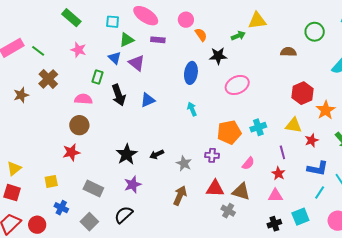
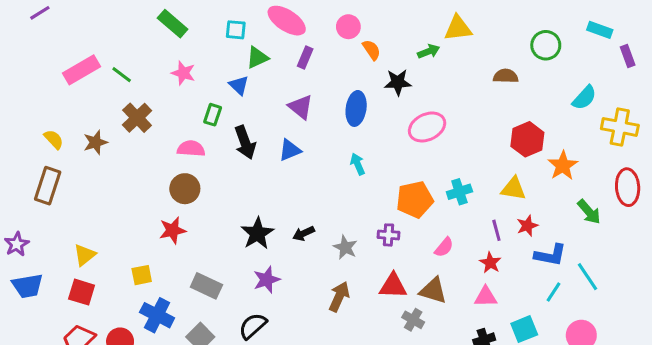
purple rectangle: (158, 40) -> (305, 58), turned -72
purple triangle: (137, 63) -> (301, 107), moved
red star: (312, 140) -> (527, 226), moved
blue cross: (61, 208) -> (157, 315), size x1.5

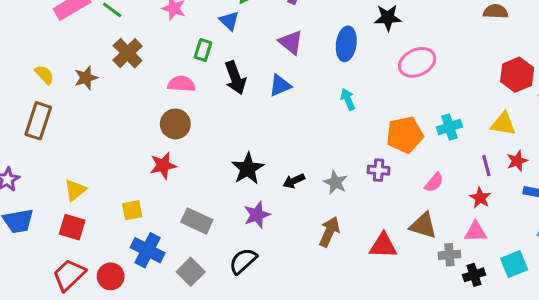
black arrow: (304, 233) -> (294, 181), moved
red triangle: (393, 286) -> (383, 246), moved
gray cross: (413, 320) -> (449, 255), moved, turned -35

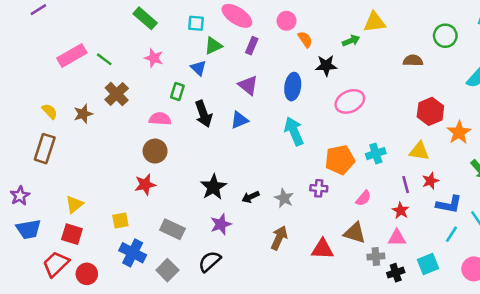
cyan arrow: (348, 99) -> (294, 131), size x1.6
red trapezoid: (69, 275) -> (56, 264), moved
red circle: (111, 276) -> (87, 274), moved

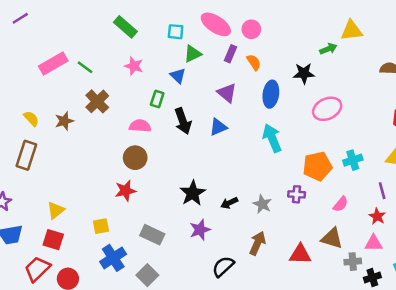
pink circle: (287, 21) -> (251, 29), moved
orange semicircle: (305, 39) -> (254, 62), moved
blue cross: (133, 253) -> (113, 258), turned 30
black semicircle: (210, 261) -> (223, 266), moved

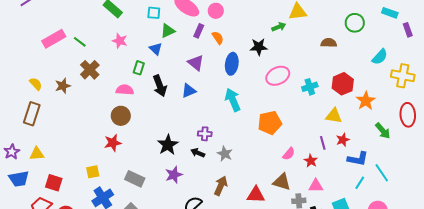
cyan cross: (353, 160) -> (310, 87), moved
purple cross: (297, 194) -> (205, 134), moved
black arrow: (229, 203) -> (198, 153), turned 48
yellow triangle: (56, 210) -> (37, 154), moved, turned 35
red star: (377, 216) -> (311, 161), moved

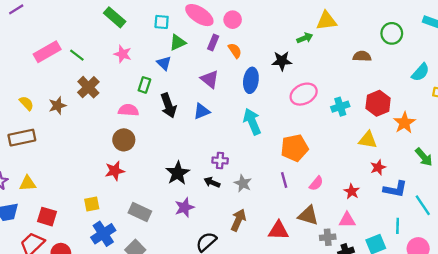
brown rectangle: (32, 114) -> (22, 138), turned 60
purple line: (323, 143) -> (284, 180), moved
red star: (311, 161) -> (352, 191), moved
cyan line: (360, 183) -> (398, 226), moved, turned -32

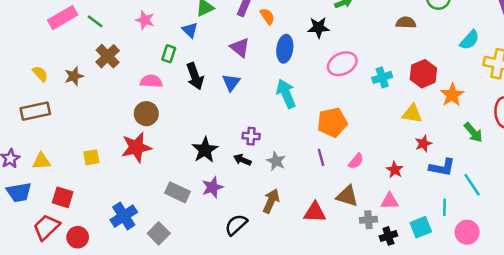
blue triangle: (202, 111) -> (231, 82), turned -30
red star: (115, 171) -> (136, 147), size x1.4
yellow square: (92, 204) -> (91, 157), moved
gray rectangle: (140, 212) -> (177, 192), moved

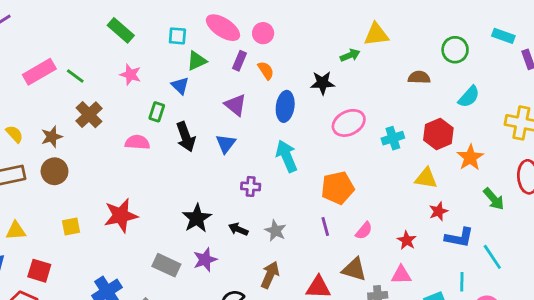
cyan semicircle: (470, 40) -> (469, 97), moved
brown circle: (146, 114) -> (54, 171), moved
purple cross: (251, 136) -> (251, 186), moved

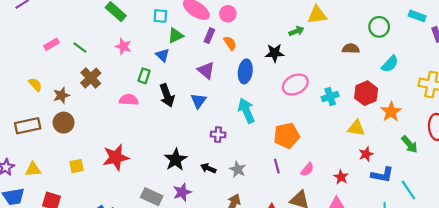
pink rectangle: (39, 72) -> (52, 44), size x0.6
yellow semicircle: (14, 134) -> (35, 85), moved

